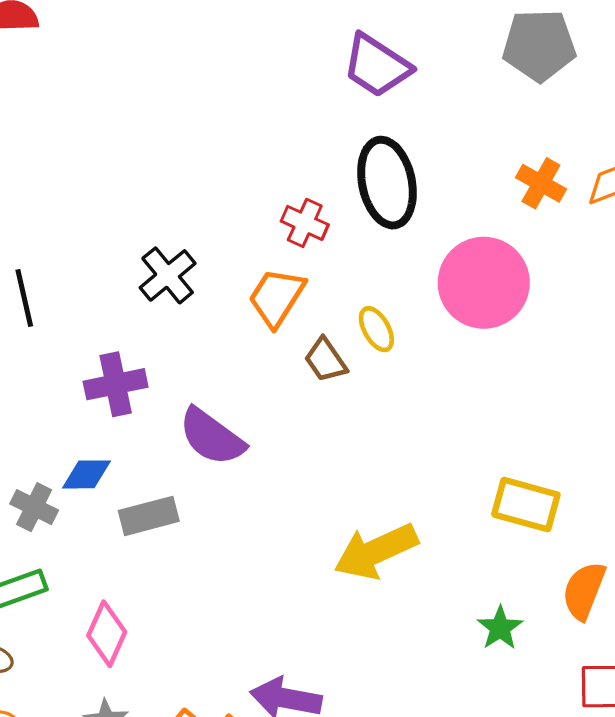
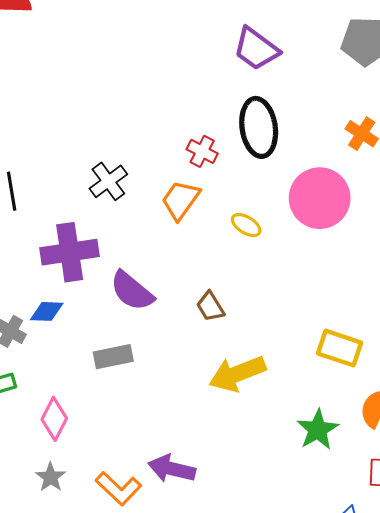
yellow ellipse: (376, 329) -> (246, 225), turned -32
brown trapezoid: (326, 360) -> (210, 307), moved
purple cross: (116, 384) -> (70, 252), size x1.4
gray rectangle: (149, 516) -> (113, 357), moved
green star: (500, 628) -> (318, 430), size x1.4

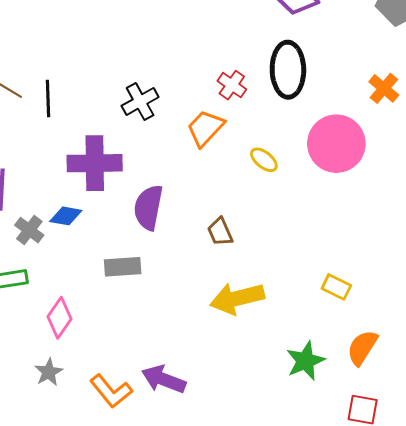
purple semicircle: (132, 291) -> (148, 207), turned 54
yellow rectangle: (340, 348) -> (336, 287), size x0.7

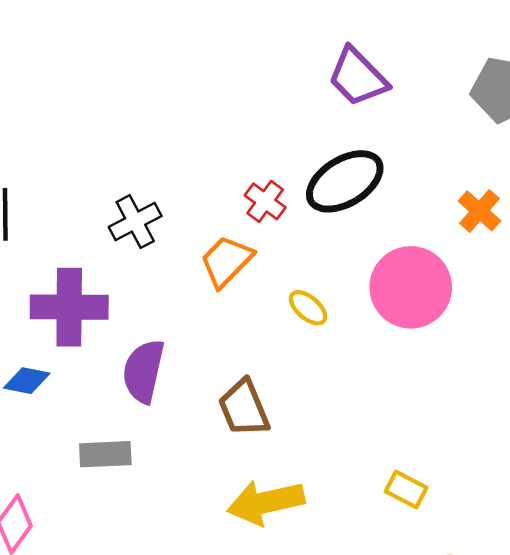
black ellipse: (288, 70) -> (345, 181), turned 58
brown trapezoid: (220, 232) -> (244, 408), size x1.4

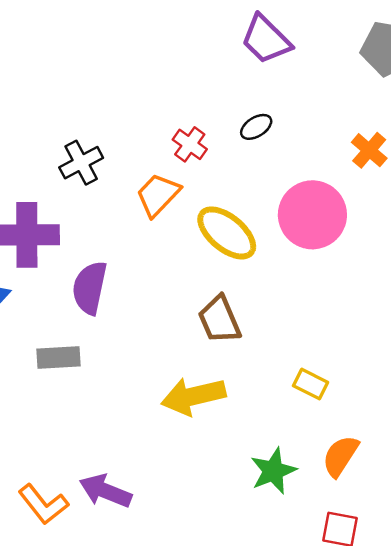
black ellipse: (345, 181) -> (256, 127), size x0.5
yellow ellipse: (308, 308) -> (227, 233), size x1.8
brown trapezoid: (244, 408) -> (219, 320), moved

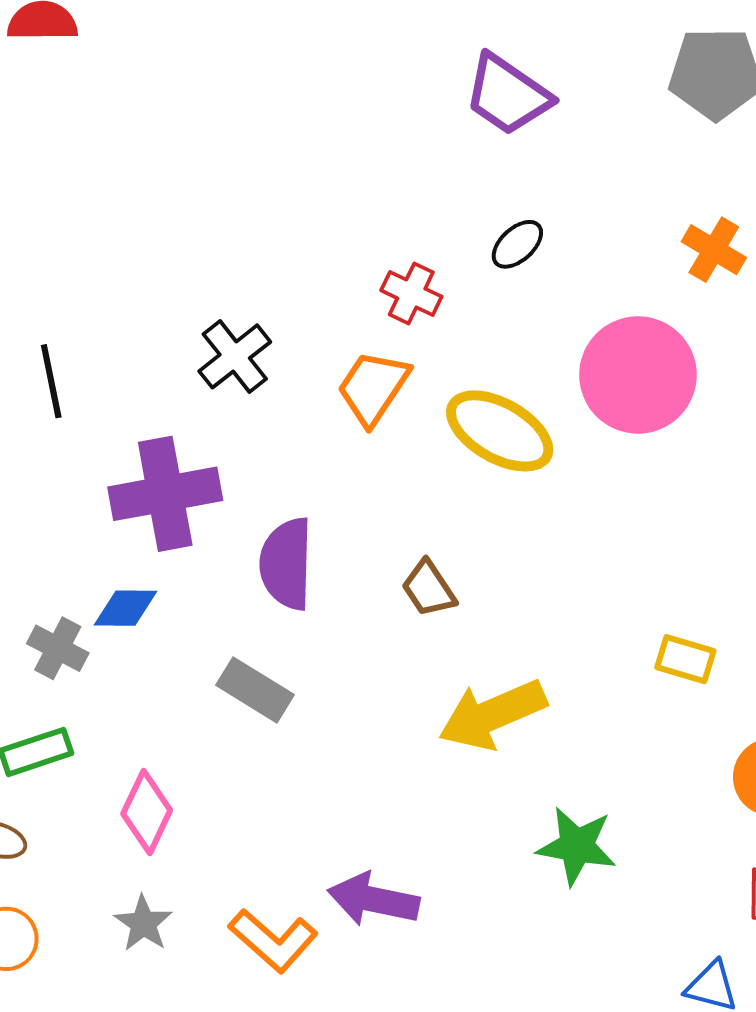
brown trapezoid: (219, 320) -> (429, 589), moved, size x0.7
gray rectangle: (59, 358) -> (255, 690), turned 45
green star: (273, 471) -> (577, 846), moved, turned -30

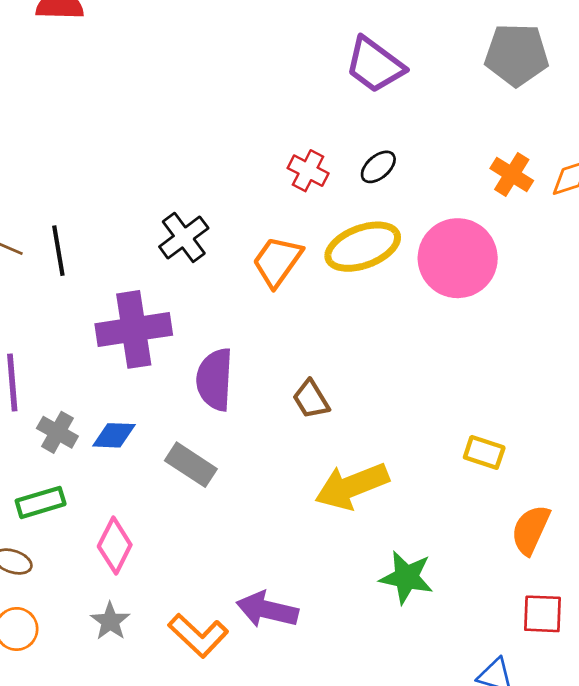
red cross: (411, 293) -> (308, 171), moved
yellow ellipse: (500, 431) -> (363, 247), moved, turned -52
blue diamond: (126, 608) -> (114, 435), moved

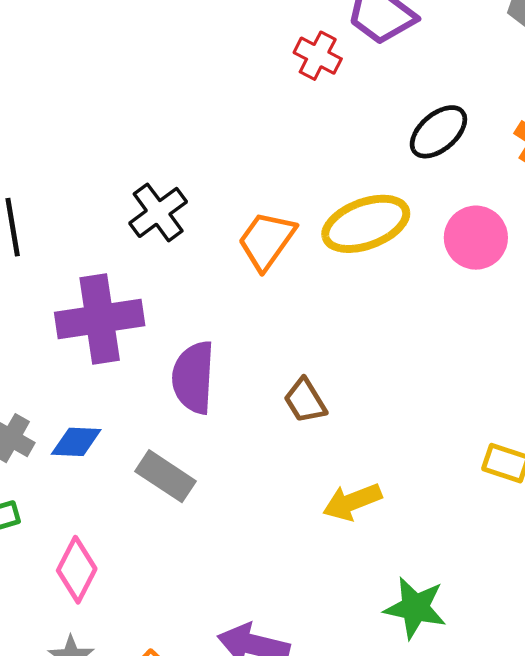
black ellipse: (378, 167) -> (438, 132), moved, size x1.4
red cross: (308, 171) -> (318, 56), moved
pink circle: (458, 258) -> (476, 238), size x0.7
yellow arrow: (352, 486) -> (352, 502), size x0.7

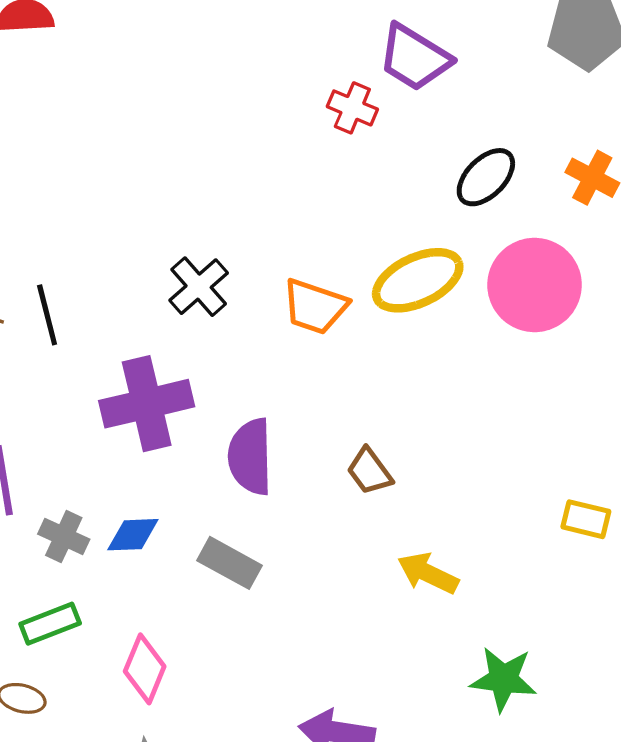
pink circle: (476, 238) -> (535, 285), size x1.4
orange trapezoid: (267, 241) -> (315, 307), turned -102
yellow arrow: (352, 502) -> (428, 573), turned 52

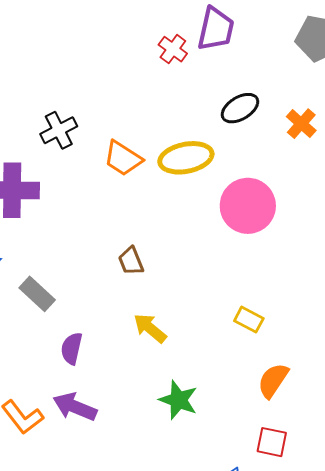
purple trapezoid: (414, 58) -> (216, 29), turned -123
pink circle: (535, 285) -> (248, 206), moved
purple semicircle: (250, 457) -> (72, 348), moved, size x0.7

